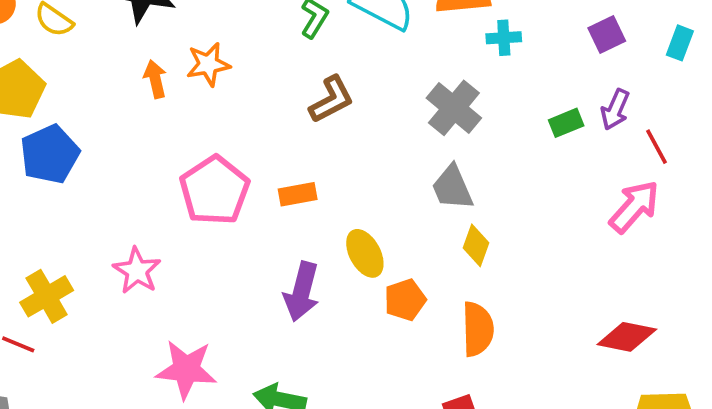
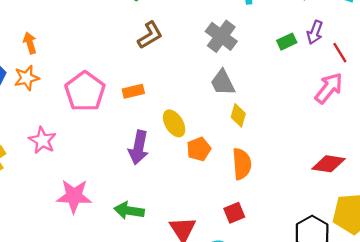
orange star: (208, 64) -> (27, 78), moved
orange arrow: (155, 79) -> (30, 43), moved

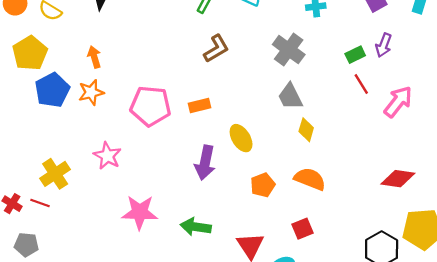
red line: (340, 53) -> (361, 84), moved
pink pentagon: (85, 91) -> (150, 106), turned -30
orange pentagon: (199, 149) -> (263, 185), moved
orange semicircle: (242, 164) -> (310, 179), turned -64

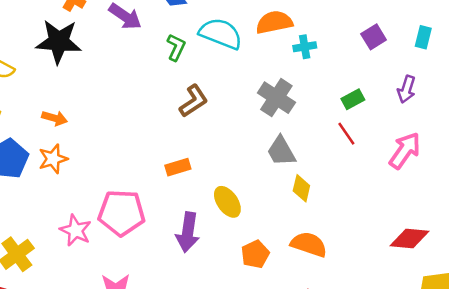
purple arrow: (384, 45) -> (406, 89), moved
orange arrow: (94, 57) -> (54, 118), turned 125
red line: (361, 84) -> (346, 134), moved
pink pentagon: (150, 106) -> (122, 213), moved

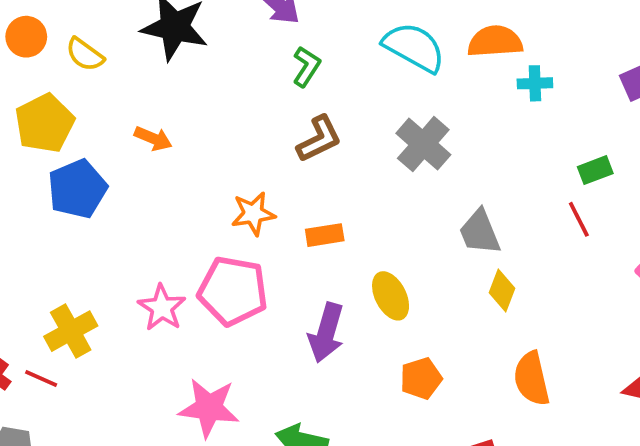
green L-shape: (176, 47) -> (306, 67), moved
gray cross: (276, 98) -> (423, 144), moved
brown L-shape: (194, 101) -> (319, 139), moved
orange star: (53, 159) -> (253, 214), moved
orange semicircle: (309, 244) -> (532, 379), moved, turned -129

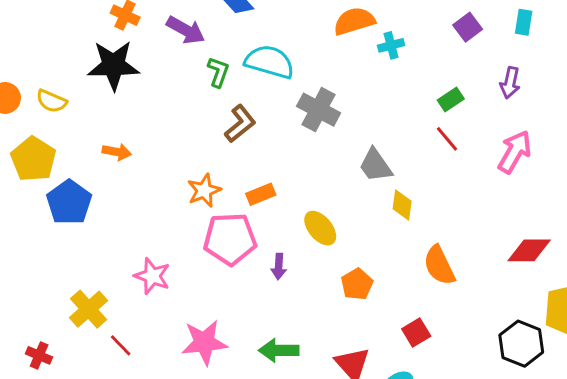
cyan semicircle: (414, 47) -> (269, 62), moved
pink pentagon: (233, 291) -> (230, 239), moved
purple arrow: (326, 333) -> (279, 266), size x0.6
red line: (41, 378) -> (121, 345), moved, turned 35

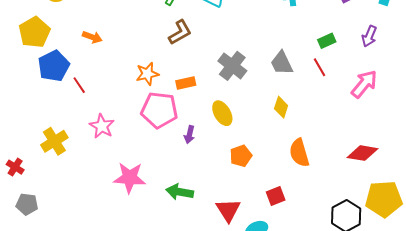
gray cross: (319, 110) -> (232, 66), moved
gray trapezoid: (375, 165) -> (282, 63), moved
red line: (121, 345) -> (79, 85), moved

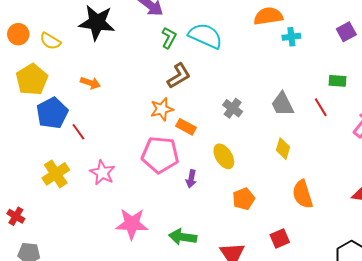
green rectangle: (327, 41) -> (337, 81), moved, turned 30
gray cross: (232, 66) -> (233, 108), size x0.7
orange star: (147, 74) -> (162, 109), moved
orange rectangle: (186, 83) -> (186, 127), turned 42
yellow cross: (54, 141) -> (56, 174), moved

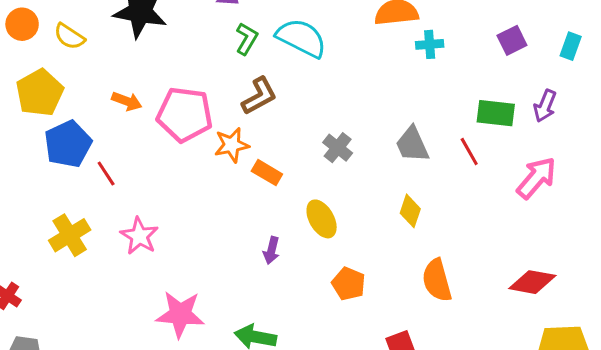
green rectangle: (337, 81) -> (496, 113), size x1.4
pink pentagon: (160, 155) -> (185, 114), moved
orange pentagon: (244, 199) -> (349, 284), turned -30

